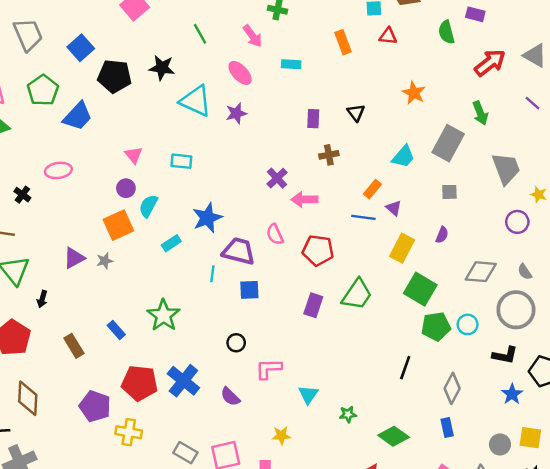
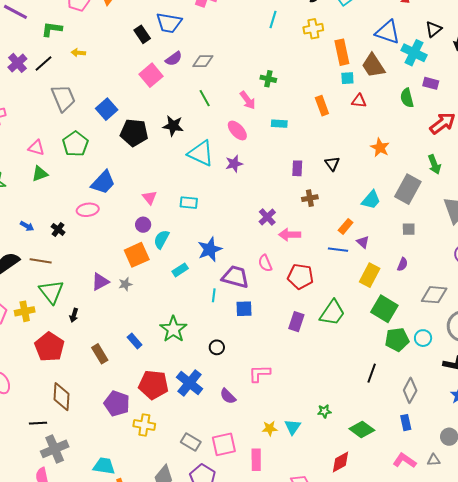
blue trapezoid: (78, 116) -> (103, 182), moved
black circle: (236, 343) -> (217, 347), moved
cyan triangle: (308, 395) -> (293, 427), moved

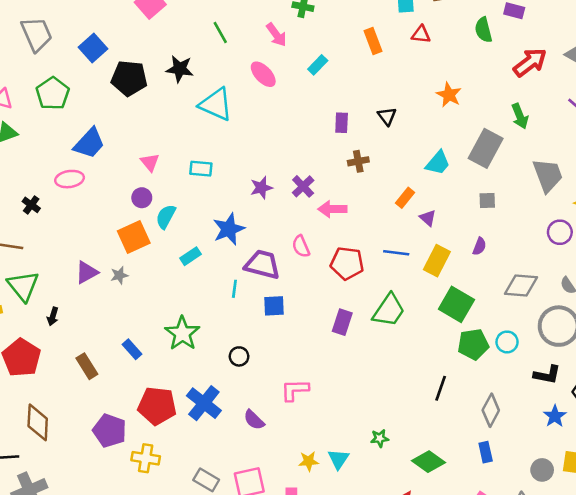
cyan rectangle: (279, 124) -> (318, 65), turned -49
purple star: (234, 164) -> (261, 188), moved
blue line: (338, 250) -> (396, 253), moved

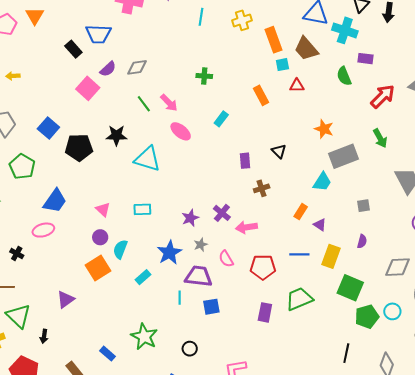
pink arrow: (276, 35) -> (169, 103), moved
gray rectangle: (486, 148) -> (343, 156), moved, turned 48
gray star: (119, 275) -> (201, 245), moved
green trapezoid: (389, 310) -> (299, 299), turned -140

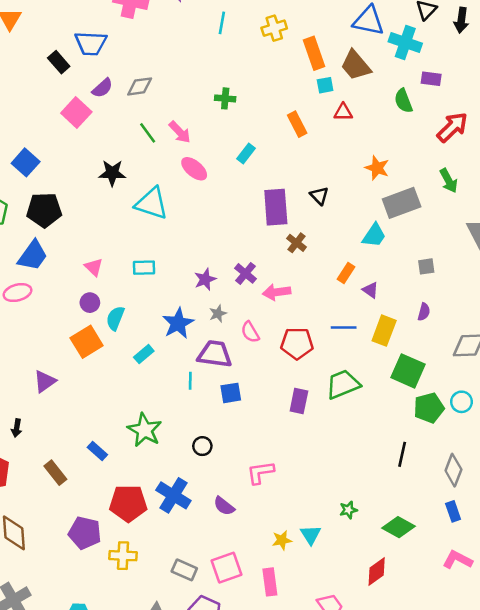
black pentagon: (79, 147) -> (44, 210), moved
purple rectangle: (245, 161) -> (276, 207), size x1.8
brown cross: (262, 188) -> (296, 243), turned -35

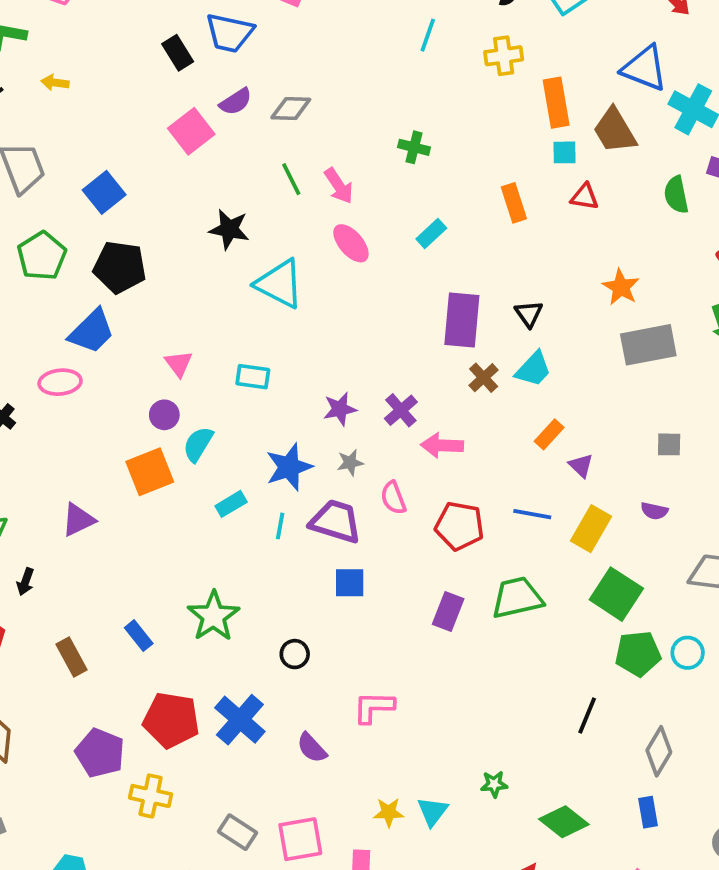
cyan trapezoid: (374, 235) -> (533, 369), moved
purple semicircle: (424, 312) -> (654, 511), turned 78
cyan line: (190, 381) -> (280, 526), moved

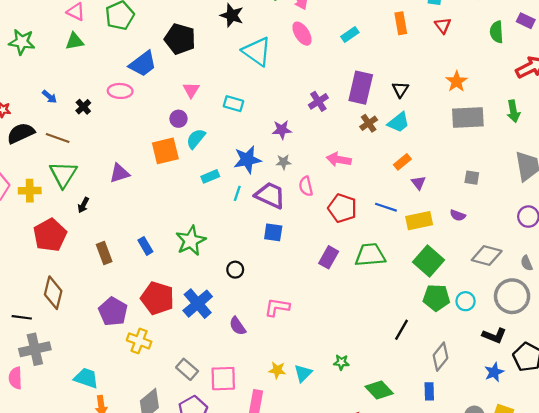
red triangle: (585, 197) -> (443, 26), turned 36
black pentagon: (120, 267) -> (180, 39), moved
purple cross: (401, 410) -> (318, 101), moved
yellow rectangle: (591, 529) -> (419, 221), turned 40

